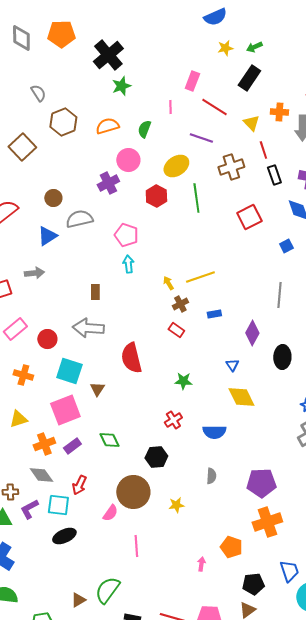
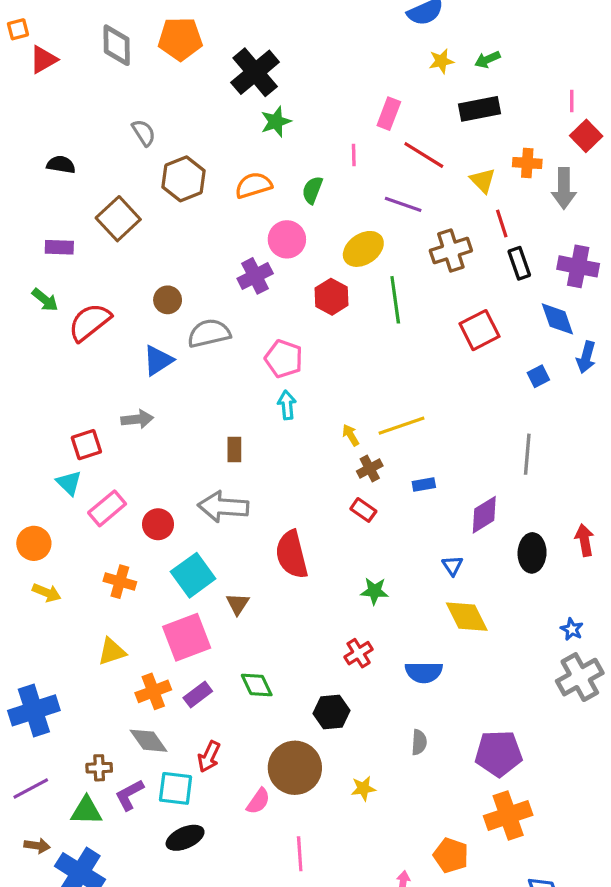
black rectangle: (249, 78) -> (479, 109), turned 45
purple diamond: (252, 333) -> (484, 515), turned 30
cyan square: (69, 371) -> (193, 575), turned 36

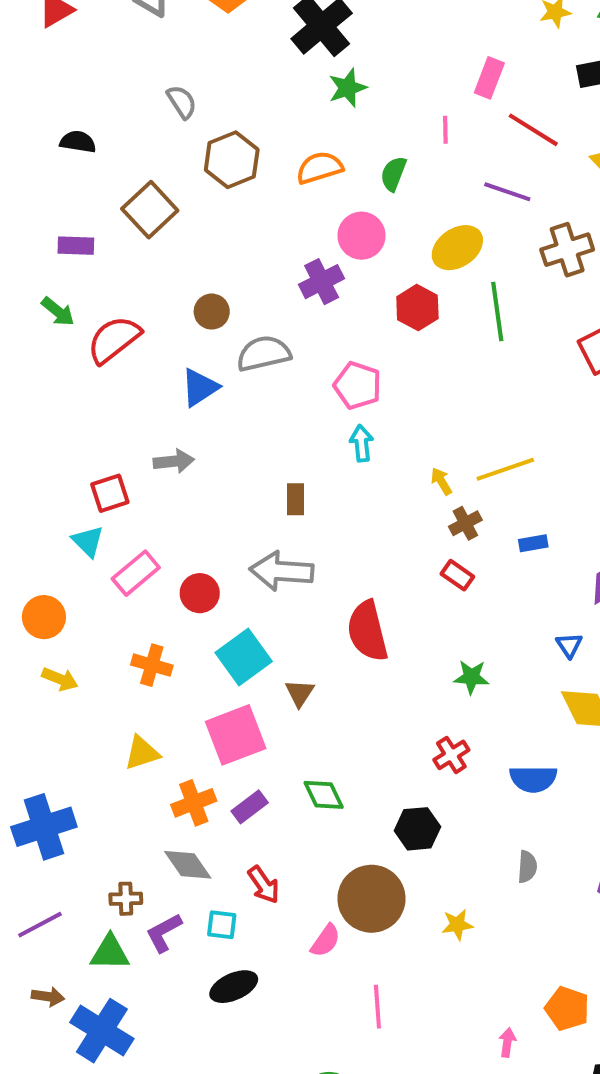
red arrow: (209, 757) -> (264, 885), turned -60
cyan square: (176, 788) -> (222, 925), size x0.7

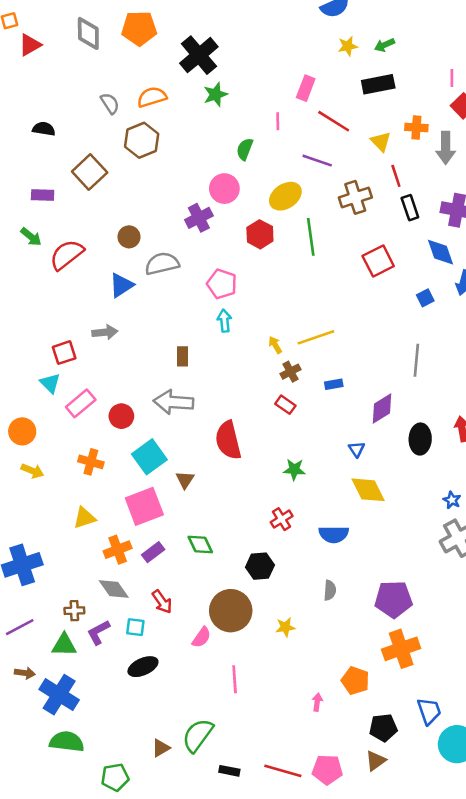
orange semicircle: (320, 168) -> (152, 97), moved

